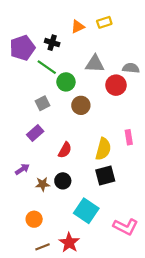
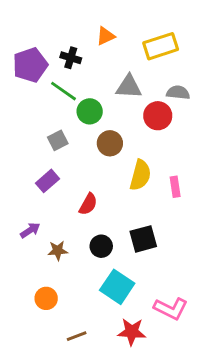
yellow rectangle: (104, 22) -> (161, 46), moved, size x1.6
yellow semicircle: (103, 149) -> (140, 175), moved
black circle: (63, 181) -> (101, 246), moved
red star: (69, 243) -> (132, 332), moved, turned -30
brown line: (43, 247) -> (77, 336), moved

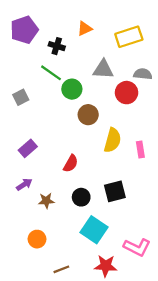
purple pentagon: (30, 65) -> (24, 30), moved
gray square: (58, 140) -> (21, 97), moved
purple rectangle: (48, 181) -> (28, 148), moved

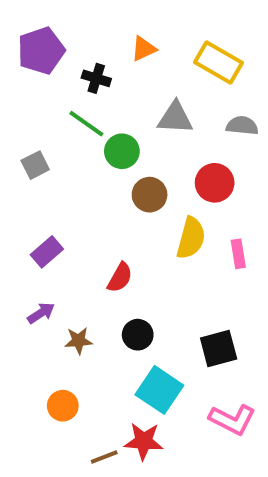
yellow rectangle: (129, 37) -> (219, 63), turned 48
red circle: (127, 93) -> (215, 183), moved
black square: (115, 191) -> (219, 348), moved
red star: (106, 266) -> (144, 441), moved

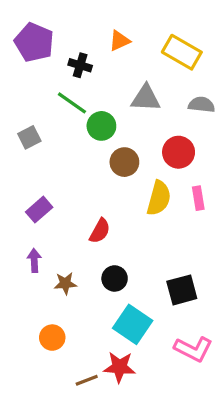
purple pentagon: (41, 51) -> (34, 42), turned -30
pink rectangle: (238, 254) -> (198, 198), moved
purple arrow: (41, 313) -> (34, 260), turned -60

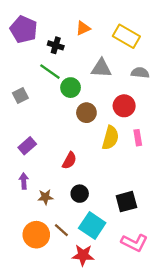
orange circle: (52, 338) -> (36, 235), size x1.5
brown line: (87, 380) -> (61, 230), moved, turned 63

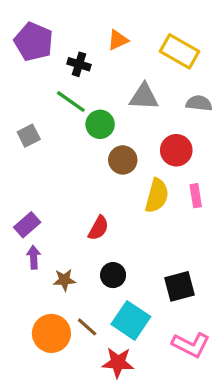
purple rectangle: (27, 146) -> (27, 225), moved

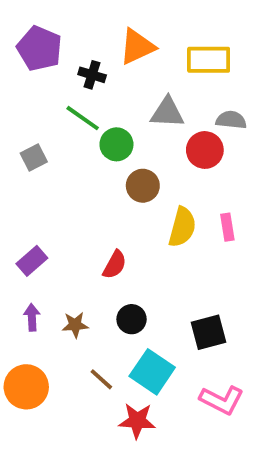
orange triangle: (118, 40) -> (137, 47), size x1.5
yellow rectangle: (179, 51) -> (209, 60), turned -30
red circle: (176, 150) -> (205, 150), moved
purple arrow: (34, 257) -> (32, 317), moved
orange circle: (51, 333) -> (26, 387), moved

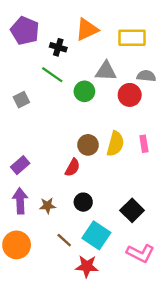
green circle: (116, 144) -> (84, 91), moved
brown circle: (143, 186) -> (88, 145), moved
purple arrow: (32, 317) -> (20, 201), size x1.5
black square: (209, 332) -> (132, 210), turned -30

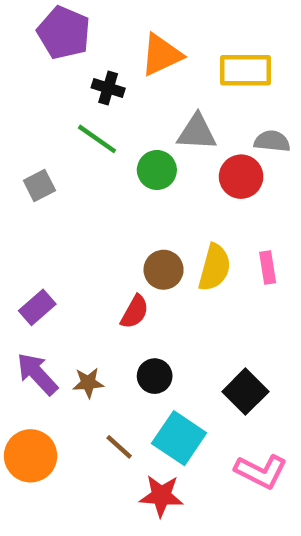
purple pentagon: (25, 31) -> (64, 33), moved
purple arrow: (20, 201) -> (37, 374), turned -40

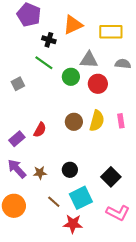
red circle: (241, 177) -> (98, 84), moved
red semicircle: (135, 312) -> (40, 130), moved
cyan square: (179, 438) -> (81, 198), turned 30

